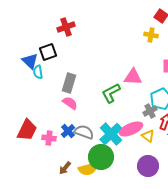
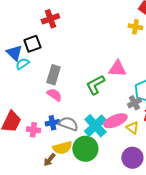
cyan semicircle: (38, 72) -> (22, 64), turned 64
blue cross: (68, 131) -> (52, 123), turned 32
yellow semicircle: (88, 169) -> (62, 148), moved

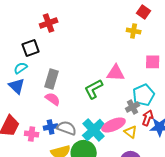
blue triangle: (14, 53) -> (17, 86), moved

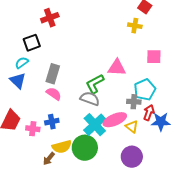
gray cross: (133, 107) -> (134, 102), turned 32
gray semicircle: (67, 128) -> (90, 99), moved

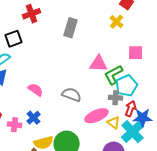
yellow cross: (135, 26) -> (117, 22), turned 32
gray rectangle: (53, 74) -> (71, 28), moved
green L-shape: (95, 84) -> (114, 75), moved
blue cross: (52, 122) -> (34, 118), turned -32
cyan cross: (95, 125) -> (133, 132), moved

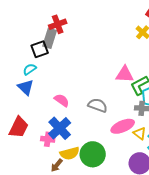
gray rectangle: (71, 28) -> (50, 38), moved
blue cross: (34, 118) -> (60, 128), size x1.6
pink cross: (15, 125) -> (48, 139), moved

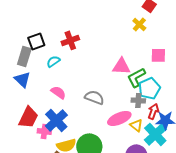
red cross: (58, 24) -> (70, 40), moved
gray rectangle: (50, 38) -> (24, 56), moved
cyan semicircle: (30, 69) -> (53, 61), moved
red trapezoid: (19, 127) -> (28, 117), moved

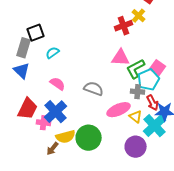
red cross: (70, 40) -> (124, 26), moved
pink square: (158, 55) -> (158, 68), moved, turned 35
red arrow: (153, 111) -> (153, 103), turned 133

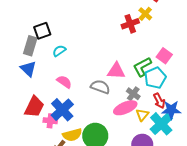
pink triangle: (121, 58) -> (116, 71), moved
pink square: (158, 68) -> (164, 56), moved
gray cross: (138, 92) -> (133, 94), moved, turned 32
yellow triangle: (136, 117) -> (142, 115), turned 32

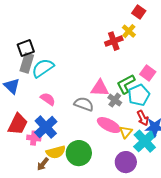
gray rectangle: (30, 46) -> (27, 63), moved
cyan semicircle: (59, 51) -> (43, 68), size x1.6
gray cross: (133, 94) -> (115, 100), moved
pink ellipse: (125, 108) -> (109, 125), turned 50

